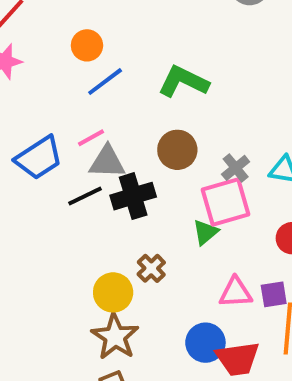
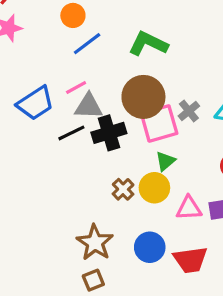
brown circle: (177, 150) -> (143, 97), size x1.4
pink square: (226, 202) -> (159, 124), moved
yellow circle: (113, 292) -> (154, 188), moved
blue circle: (205, 343) -> (150, 247), moved

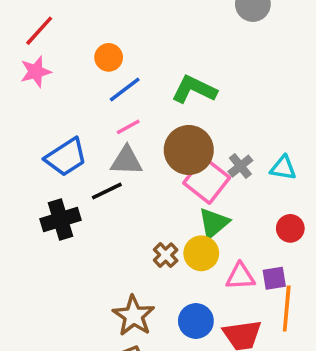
pink line: (76, 88) -> (128, 127), moved
pink square: (159, 124) -> (207, 180), turned -36
black cross: (109, 133) -> (61, 219), moved
green triangle: (165, 161) -> (214, 223), size x1.4

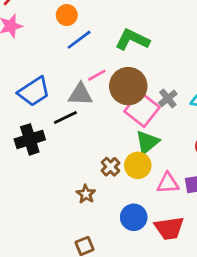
pink line: (128, 127) -> (97, 75), moved
brown star: (134, 316) -> (86, 194), moved, size x0.6

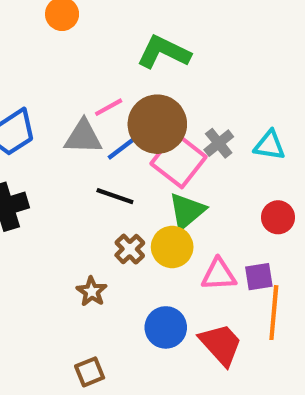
blue line: (79, 40) -> (126, 145), moved
black line: (65, 118) -> (115, 196), moved, turned 45
red trapezoid: (169, 228) -> (221, 344), turned -124

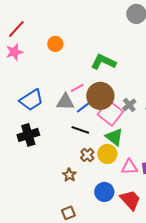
green triangle: (187, 211) -> (114, 137), turned -42

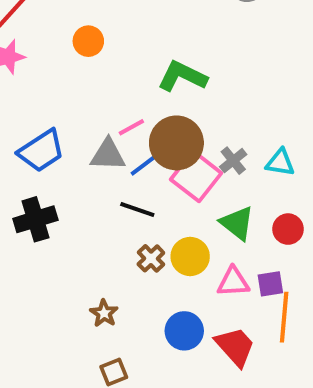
green triangle: (114, 137) -> (237, 223), moved
brown star: (69, 175) -> (104, 313), moved

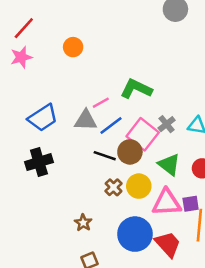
green L-shape: (182, 76) -> (136, 89), moved
brown circle: (176, 143) -> (130, 152), moved, size x0.7
pink triangle: (233, 282) -> (167, 202), size x1.4
blue circle: (184, 331) -> (135, 234), size x1.4

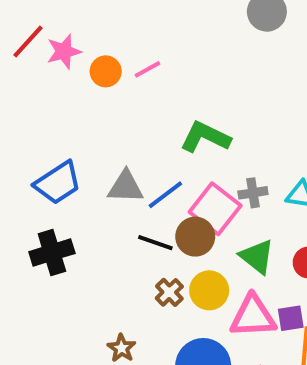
pink star: (21, 57) -> (64, 51), moved
pink line: (101, 103) -> (147, 69), moved
gray cross: (167, 124) -> (253, 193), turned 30

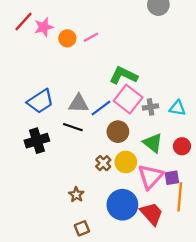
pink square: (215, 209) -> (128, 99), moved
black line: (155, 243) -> (73, 127), moved
pink triangle: (253, 316) -> (151, 177), turned -44

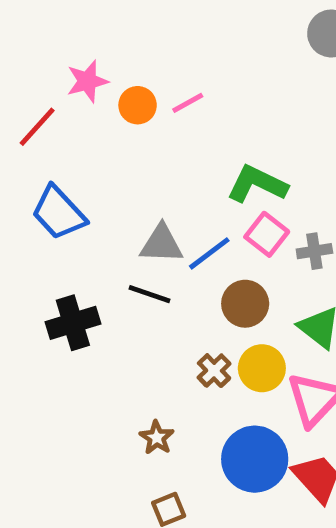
red line: (23, 21) -> (37, 127), moved
pink square: (128, 99) -> (267, 234), size x0.7
blue trapezoid: (40, 101) -> (59, 213), moved, turned 80

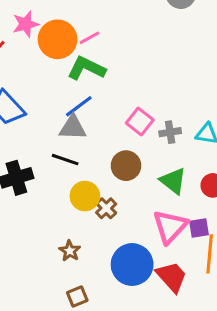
orange circle: (138, 105) -> (58, 39), size x1.6
green L-shape: (257, 184) -> (86, 68), moved
blue line: (209, 253) -> (79, 106), moved
yellow circle: (262, 368) -> (85, 196), moved

